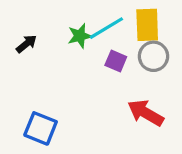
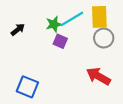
purple square: (116, 61) -> (60, 41), moved

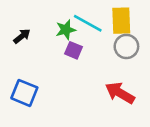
cyan line: (72, 19) -> (88, 23), turned 60
blue square: (27, 87) -> (24, 93), moved

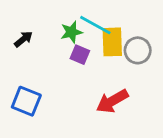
yellow rectangle: (121, 21) -> (112, 42), moved
red arrow: (120, 93) -> (112, 101), moved, turned -60

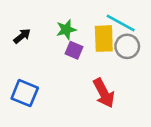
cyan line: (95, 25) -> (121, 23), moved
red arrow: (112, 101) -> (104, 93), turned -88

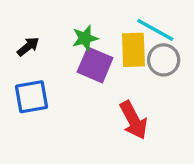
purple square: (74, 50) -> (95, 65), size x1.5
blue square: (25, 93) -> (31, 97), moved, turned -32

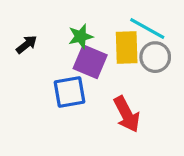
blue square: (31, 97) -> (69, 92), moved

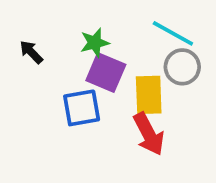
black arrow: (27, 44) -> (31, 52), turned -95
yellow rectangle: (127, 48) -> (149, 95), moved

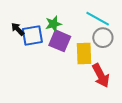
blue square: (82, 108) -> (32, 36), moved
red arrow: (149, 134) -> (101, 76), moved

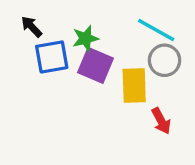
black arrow: (18, 29) -> (32, 27), moved
red arrow: (101, 76) -> (161, 121), size x0.7

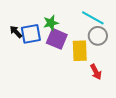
black arrow: (32, 27) -> (16, 32), moved

